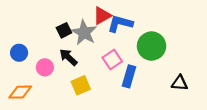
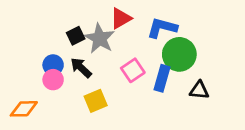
blue L-shape: (120, 24) -> (162, 28), moved
blue circle: (19, 53) -> (53, 65), moved
blue rectangle: (129, 76) -> (162, 78), moved
black triangle: (180, 83) -> (199, 90), moved

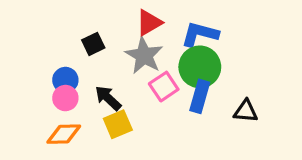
gray star: (100, 38) -> (144, 55), moved
green circle: (179, 54) -> (200, 67), moved
black arrow: (81, 68) -> (108, 98), moved
orange diamond: (24, 109) -> (64, 134), moved

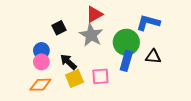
blue L-shape: (200, 34) -> (148, 23), moved
pink square: (164, 87) -> (100, 76), moved, turned 30
black triangle: (246, 111) -> (153, 57), moved

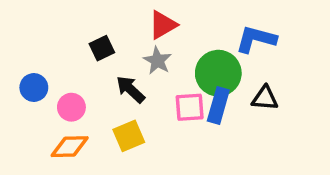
gray star: (91, 35) -> (157, 61), size x0.7
blue circle: (41, 50) -> (34, 88), moved
black arrow: (68, 62) -> (131, 89), moved
pink square: (100, 76) -> (190, 107), moved

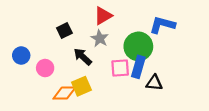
black triangle: (265, 98) -> (154, 83), moved
orange diamond: (70, 147) -> (64, 93), moved

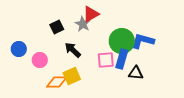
blue L-shape: (162, 25) -> (143, 41), moved
gray star: (100, 38) -> (83, 24), moved

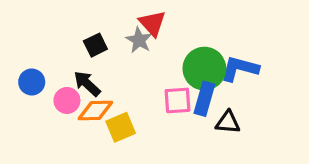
red triangle: (91, 14) -> (152, 23), turned -42
black arrow: (73, 50) -> (87, 84), moved
orange diamond: (57, 82) -> (95, 111), moved

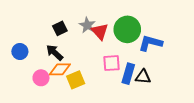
red triangle: (152, 23) -> (100, 31), moved
green circle: (204, 69) -> (127, 29), moved
blue rectangle: (204, 99) -> (128, 74), moved
pink circle: (67, 100) -> (41, 78), moved

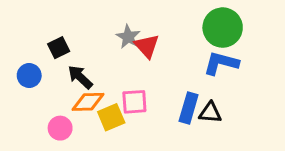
black square: (60, 28) -> (59, 48), moved
green circle: (127, 29) -> (223, 28), moved
pink square: (111, 63) -> (134, 102), moved
pink circle: (41, 78) -> (60, 128), moved

